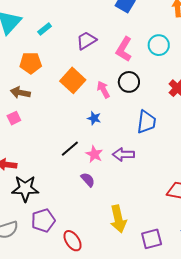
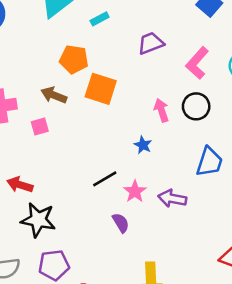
orange square: (73, 80) -> (101, 89), moved, turned -35

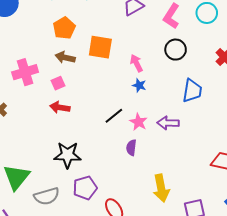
orange pentagon: (74, 59) -> (64, 28), moved, turned -30
pink arrow: (161, 110) -> (136, 63), moved
red arrow: (20, 185) -> (60, 107), moved
purple semicircle: (121, 223) -> (131, 148), turned -133

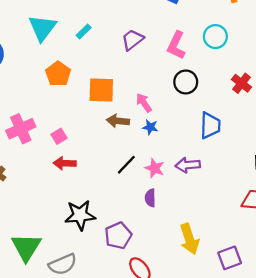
brown arrow: (65, 57) -> (118, 121), moved
purple pentagon: (85, 188) -> (118, 236), moved

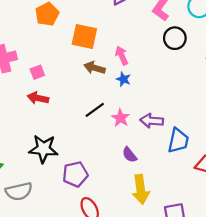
black circle: (186, 82) -> (175, 38), moved
blue trapezoid: (210, 125) -> (178, 141), moved
purple semicircle: (150, 198) -> (129, 155), moved, turned -49

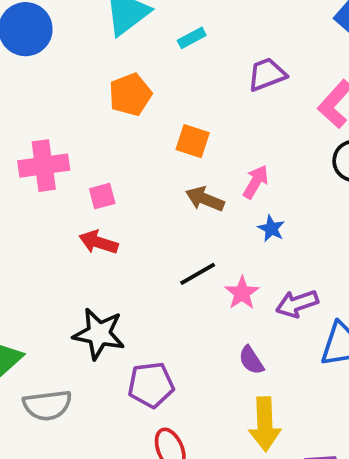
orange square: (84, 36) -> (193, 141), size x0.7
pink arrow: (122, 55) -> (256, 182), turned 48
blue star: (123, 79) -> (271, 229), moved
purple arrow: (152, 121) -> (297, 304), turned -30

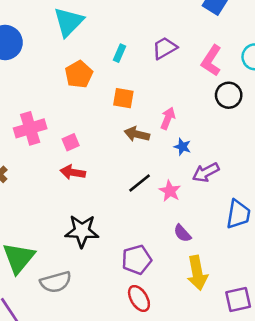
cyan rectangle: (192, 38) -> (120, 53), moved, turned -30
purple arrow: (297, 304) -> (206, 172), moved
purple pentagon: (151, 385) -> (137, 260), moved

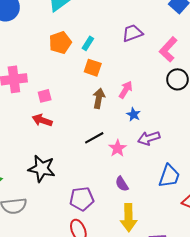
cyan rectangle: (120, 53) -> (88, 43), moved
brown arrow: (137, 134) -> (99, 98), turned 78

